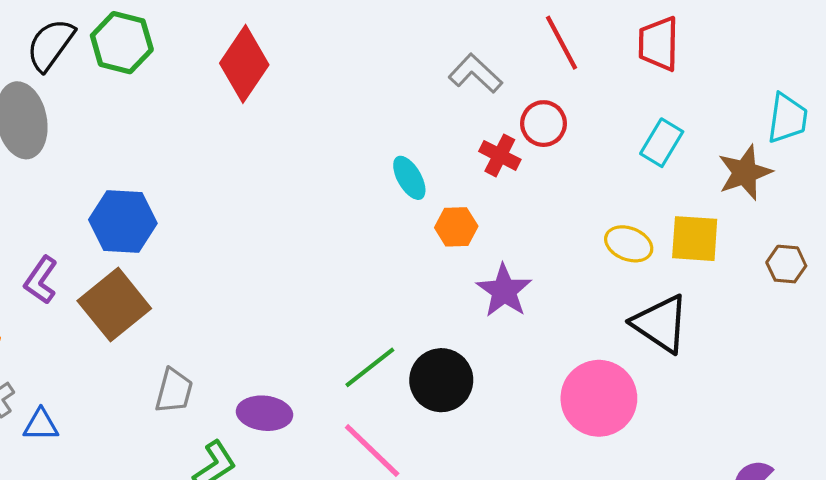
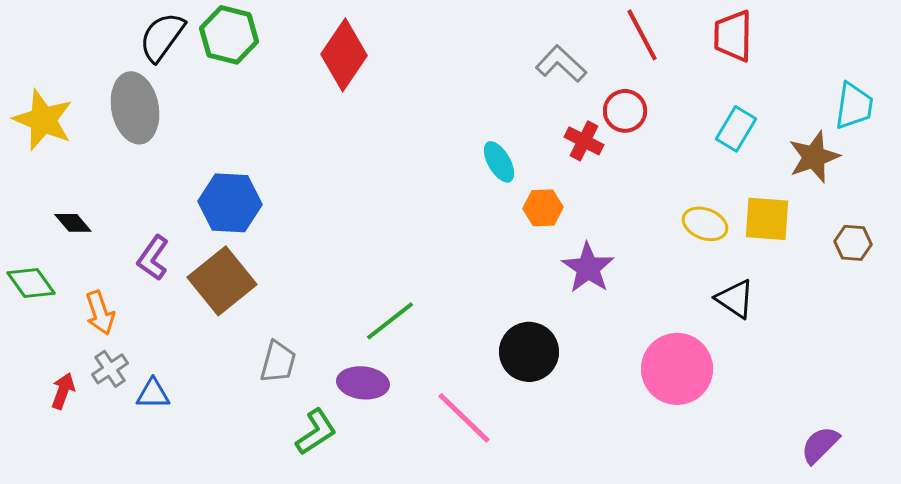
black triangle: (661, 324) -> (735, 299), size x0.7
green line: (370, 367) -> (390, 321), moved

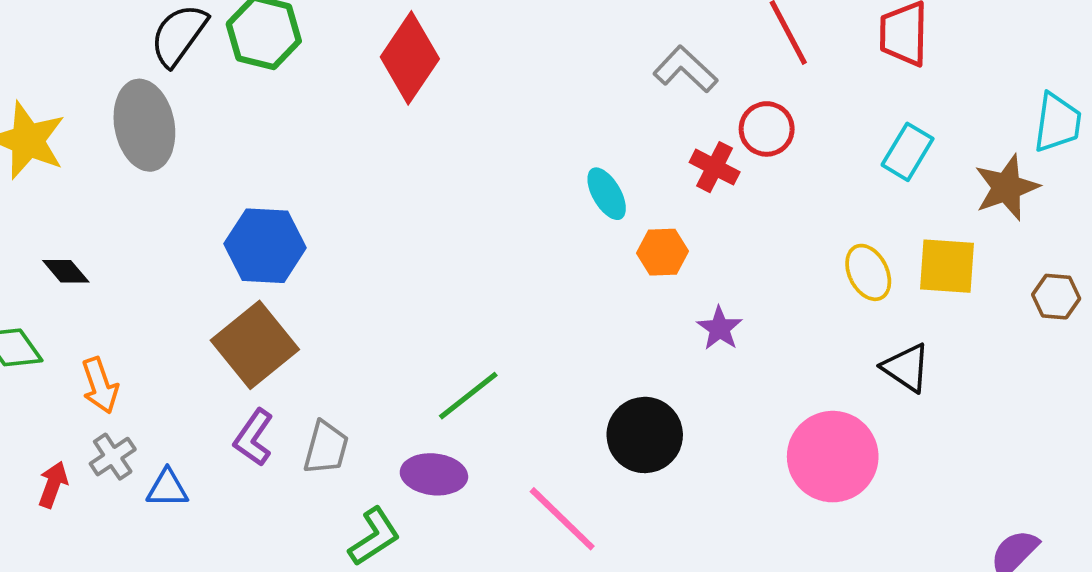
yellow ellipse: (705, 224) -> (868, 272), turned 42
purple L-shape: (153, 258) -> (254, 438), moved
purple star: (588, 268) -> (720, 328), size x0.7

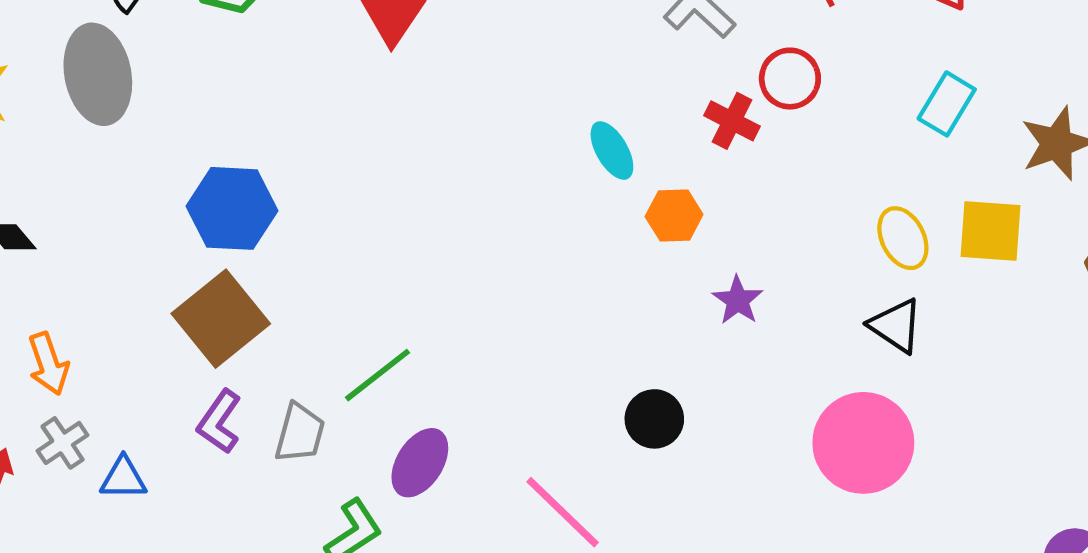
black triangle: (906, 368) -> (896, 326), moved
green line: (468, 396) -> (377, 375), moved
black circle: (645, 435) -> (654, 419), size x0.7
purple ellipse: (434, 474) -> (420, 463), turned -64

